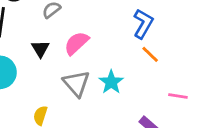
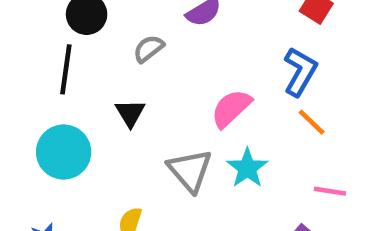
pink semicircle: (76, 43) -> (231, 108), moved
pink line: (178, 96) -> (330, 191), moved

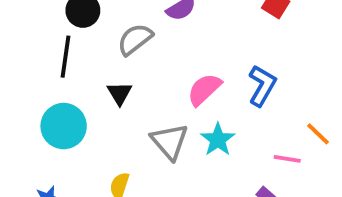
gray semicircle: (149, 49) -> (135, 39), size x1.4
blue L-shape: (300, 72) -> (262, 86), moved
orange line: (312, 122) -> (318, 134), moved

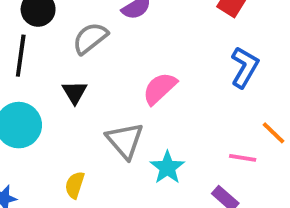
blue L-shape: (262, 86) -> (245, 67), moved
cyan star: (218, 140) -> (167, 168), moved

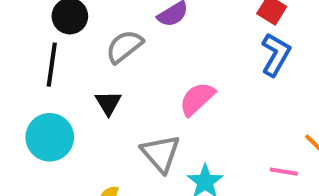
blue L-shape: (245, 67) -> (276, 55), moved

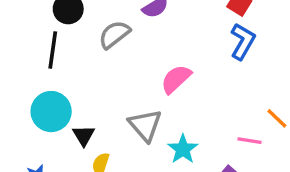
black triangle: (108, 103) -> (84, 135), moved

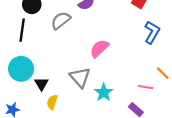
blue L-shape: (243, 41) -> (152, 32), moved

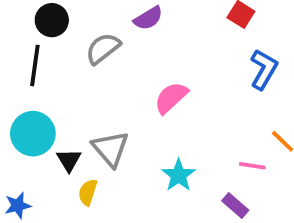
gray triangle: (80, 77) -> (110, 149), moved

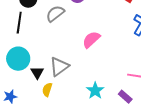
gray triangle: (110, 149) -> (59, 67), turned 35
cyan star: (179, 175) -> (95, 91), moved

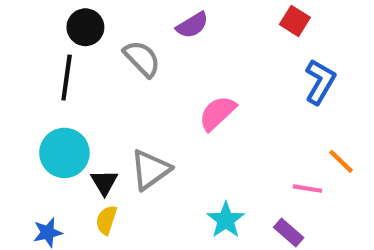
gray semicircle: (55, 14) -> (142, 59), turned 84
yellow semicircle: (47, 90) -> (106, 220), moved

